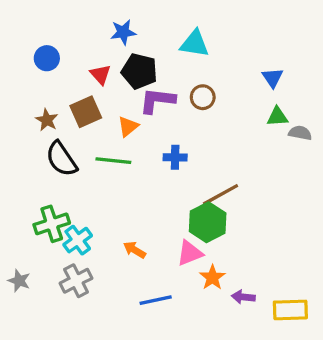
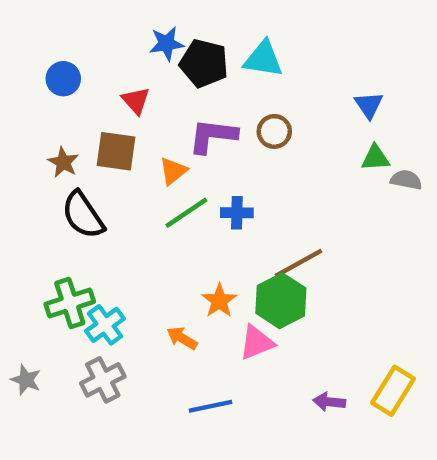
black pentagon: (139, 71) -> (204, 63), moved
brown square: (86, 112) -> (116, 151), turned 32
green line: (113, 161) -> (186, 213), moved, turned -40
orange star: (212, 277) -> (219, 301), moved
yellow rectangle: (290, 310) -> (393, 391), moved, turned -56

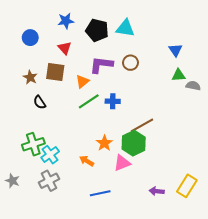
blue star: (167, 44) -> (66, 21), moved
black semicircle: (83, 215) -> (40, 102), size x0.6

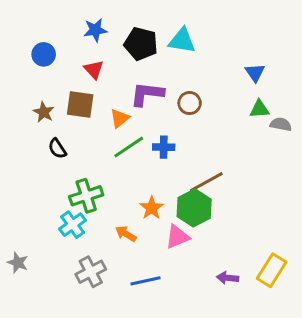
brown circle: (131, 63) -> (190, 103), moved
green cross: (33, 144) -> (86, 196), moved
gray cross: (49, 181) -> (91, 272), moved

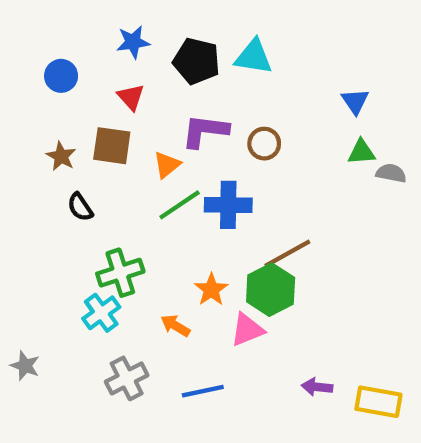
blue cross: (164, 147) -> (228, 205), size x1.5
yellow rectangle: (272, 270) -> (378, 402), moved, turned 68

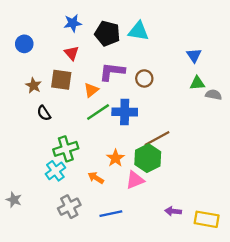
blue circle: (61, 76) -> (24, 44), moved

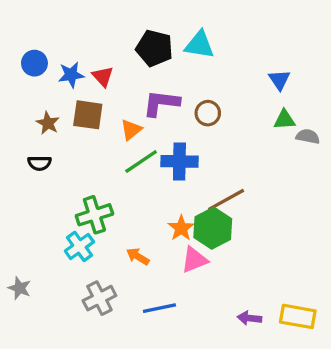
blue star: (73, 23) -> (71, 75), moved
black semicircle: (44, 113) -> (39, 163), moved, turned -56
orange star: (115, 158) -> (181, 228), moved
purple arrow: (173, 211) -> (249, 318), moved

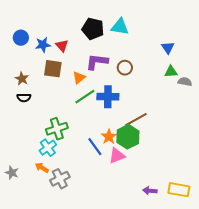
brown star: (48, 123) -> (22, 79), moved
orange arrow: (138, 256) -> (42, 168), moved
blue line: (159, 308) -> (95, 147), moved, turned 66

